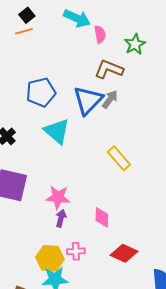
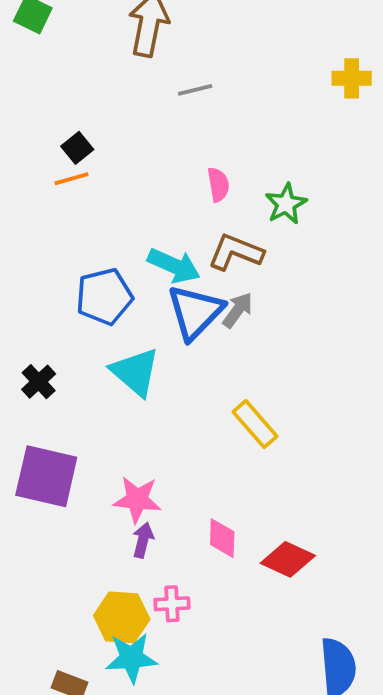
cyan arrow: (77, 18) -> (174, 266), moved
red diamond: (124, 253) -> (288, 559), moved

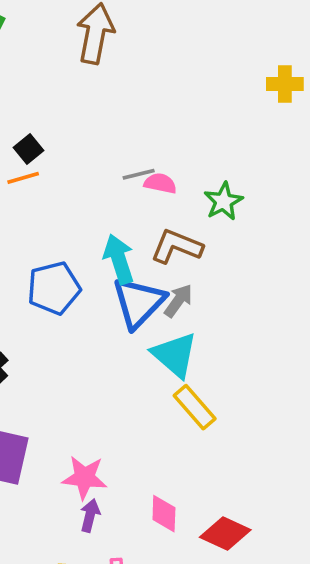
gray line: (195, 90) -> (139, 174), moved
pink semicircle: (218, 185) -> (160, 183), turned -68
cyan arrow: (174, 266) -> (119, 259), turned -132
cyan triangle: (135, 372) -> (175, 355), moved

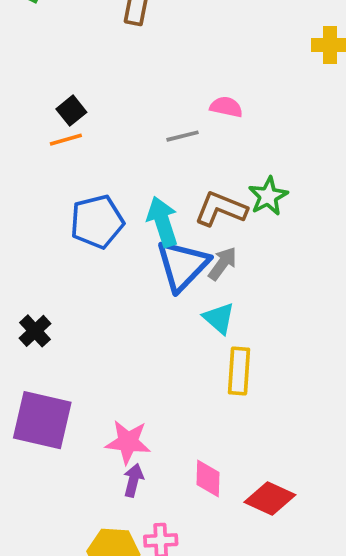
pink semicircle: (160, 183) -> (226, 107), moved
green star: (223, 201) -> (268, 196), moved
blue pentagon: (54, 288) -> (97, 222), moved
cyan triangle: (175, 355) -> (219, 318), size x0.7
yellow rectangle: (195, 407) -> (239, 371), turned 45

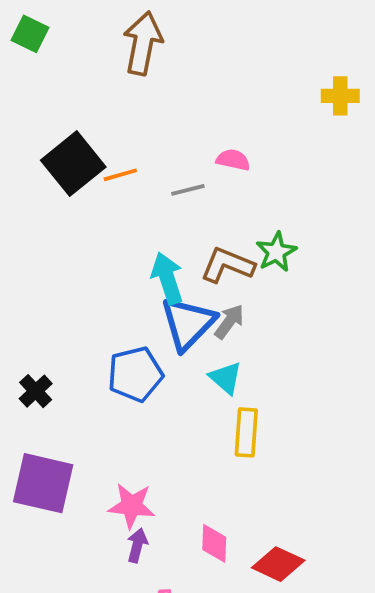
black square: (71, 111) -> (73, 164), size x2.0
orange line: (66, 140) -> (120, 175), moved
blue pentagon: (97, 222) -> (135, 374), moved

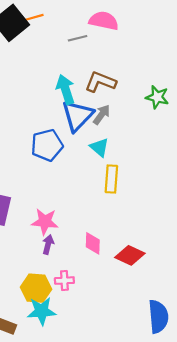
pink semicircle: (233, 160) -> (104, 21), size x1.5
orange line: (120, 175) -> (34, 17), moved
green star: (276, 252) -> (157, 97), moved, turned -30

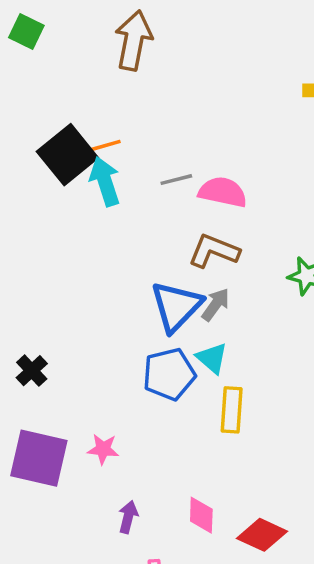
pink semicircle: (104, 21) -> (223, 192), moved
cyan arrow: (66, 89) -> (105, 181), moved
blue pentagon: (47, 145) -> (169, 374), moved
pink star: (45, 222) -> (103, 449), moved, size x0.7

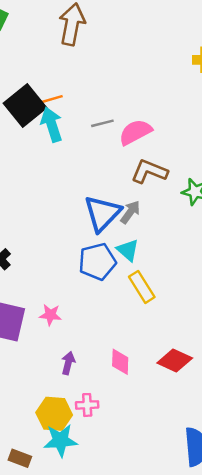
pink semicircle: (223, 192) -> (135, 132), turned -40
brown L-shape: (214, 251) -> (149, 171), moved
yellow rectangle: (232, 410) -> (142, 287), turned -36
red diamond: (262, 535) -> (175, 361), moved

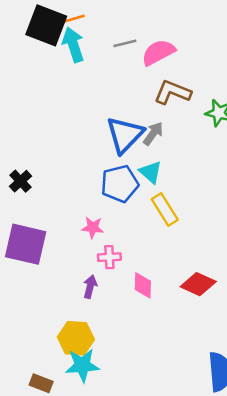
black square: (25, 105) -> (46, 25), turned -30
pink star: (50, 315) -> (93, 228), moved
pink cross: (87, 405) -> (109, 257), moved

